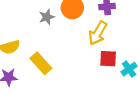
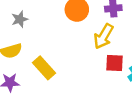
gray star: (47, 17) -> (20, 19), moved

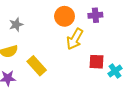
yellow arrow: (104, 36) -> (75, 39), moved

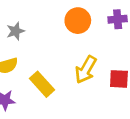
yellow arrow: (75, 39) -> (86, 70), moved

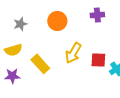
orange circle: (78, 21) -> (57, 21), moved

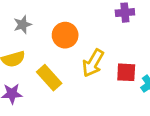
orange circle: (57, 21) -> (65, 35), moved

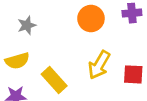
orange circle: (65, 35) -> (91, 19), moved

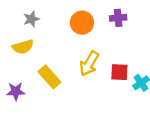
gray star: (27, 25) -> (31, 19), moved
yellow semicircle: (17, 61) -> (23, 47), moved

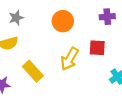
purple cross: (118, 18) -> (107, 17), moved
red square: (119, 72) -> (97, 48), moved

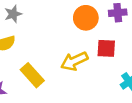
orange circle: (63, 21) -> (86, 18), moved
yellow arrow: (69, 59) -> (74, 61), turned 35

